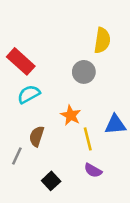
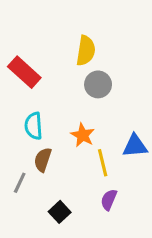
yellow semicircle: (102, 40) -> (86, 51), moved
cyan semicircle: (29, 94) -> (34, 126), moved, turned -65
purple semicircle: (93, 170) -> (109, 200), turned 84

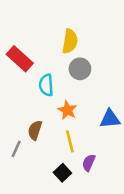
cyan semicircle: (34, 126) -> (46, 85), moved
yellow line: (103, 163) -> (70, 141), moved
black square: (60, 212) -> (62, 173), moved

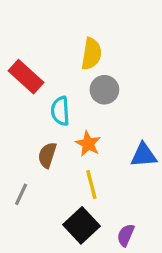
brown semicircle: (35, 130) -> (47, 155), moved
purple semicircle: (89, 163) -> (126, 235), moved
black square: (62, 173) -> (82, 225), size x1.5

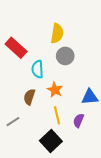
gray line: (21, 194) -> (13, 122), turned 32
purple semicircle: (126, 235) -> (79, 120), moved

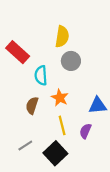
gray line: (13, 122) -> (25, 145), moved

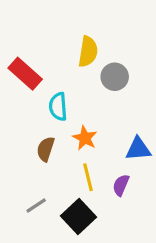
gray circle: (71, 61) -> (115, 77), moved

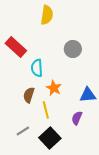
yellow semicircle: (88, 52) -> (47, 15), moved
yellow line: (88, 177) -> (46, 110), moved

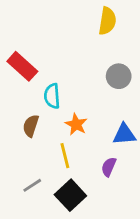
yellow semicircle: (47, 15) -> (107, 21), moved
gray circle: (73, 49) -> (119, 76), moved
brown semicircle: (29, 95) -> (31, 126), moved

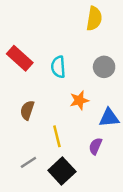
cyan semicircle: (52, 96) -> (58, 67), moved
orange star: (76, 124) -> (79, 100), moved, turned 30

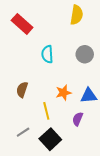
red rectangle: (20, 58) -> (22, 24), moved
orange star: (79, 100) -> (63, 93), moved

